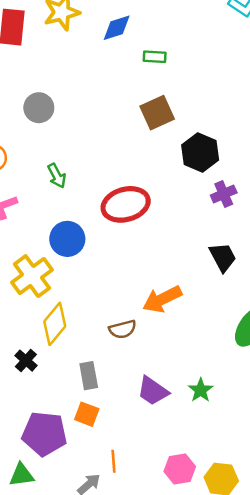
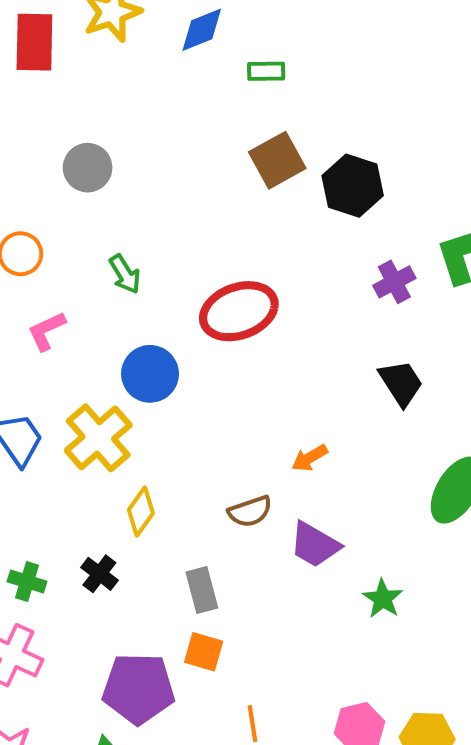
black hexagon: (200, 152) -> (353, 186), moved
orange arrow: (162, 299) -> (310, 458), size x0.6
yellow diamond: (55, 324) -> (141, 511), size x0.7
purple trapezoid: (153, 391) -> (315, 545), moved

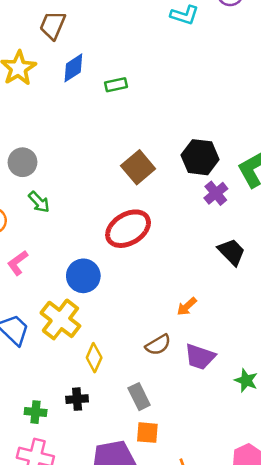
brown square: (277, 160) -> (138, 167), moved
black hexagon: (353, 186) -> (200, 157), moved
green arrow: (125, 274) -> (39, 202), moved
black cross: (99, 574) -> (77, 399), turned -30

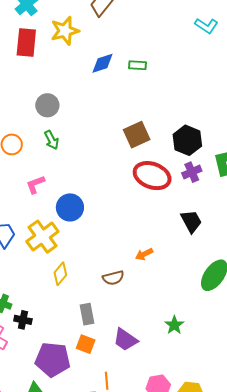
blue diamond: (73, 68) -> (102, 63), moved
red ellipse: (128, 229) -> (152, 176), moved, turned 36
pink L-shape: (18, 263) -> (35, 184), moved
purple trapezoid: (200, 357) -> (125, 340), moved
black cross: (77, 399) -> (23, 320), moved

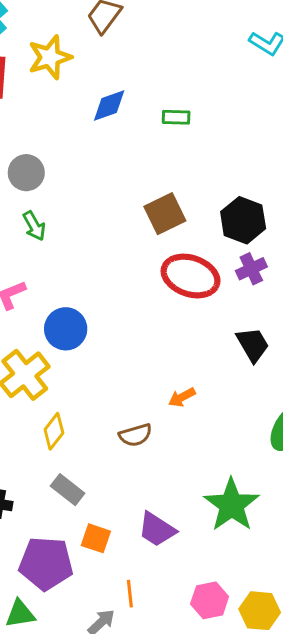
green rectangle: (137, 65) -> (176, 117), moved
gray rectangle: (87, 314) -> (68, 490), moved, turned -40
green star: (174, 325) -> (232, 505), size x1.8

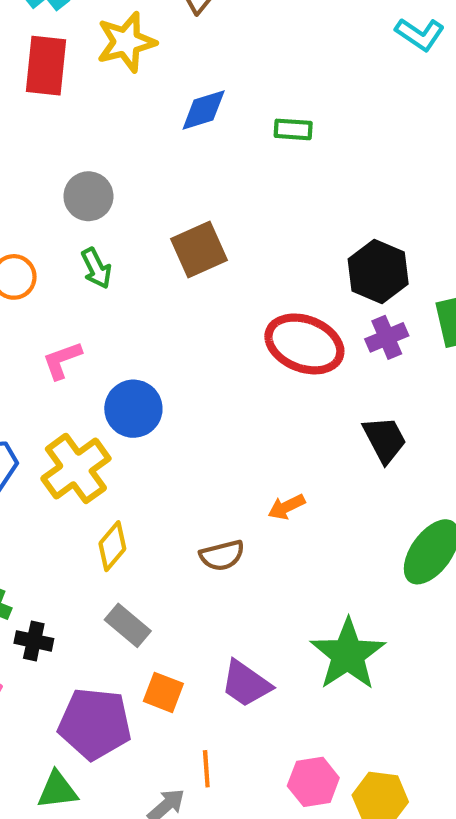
brown square: (165, 214) -> (199, 250), moved

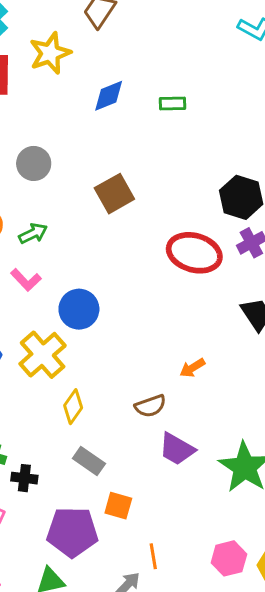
green arrow: (96, 268) -> (33, 233), moved, turned -84
pink L-shape: (62, 360) -> (26, 280), turned -108
purple trapezoid: (246, 684) -> (177, 449), moved

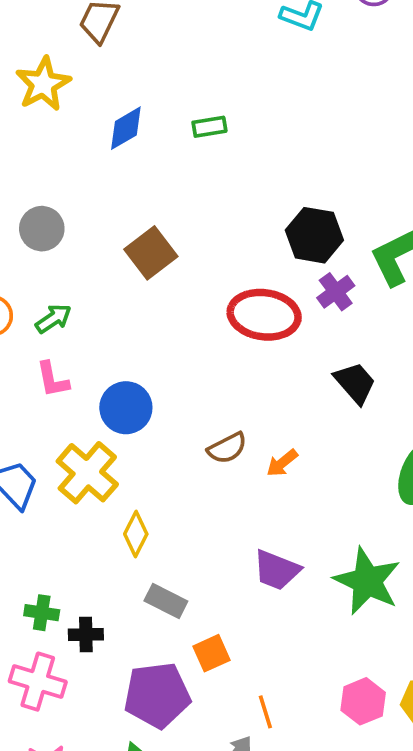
pink L-shape: (26, 280) -> (52, 380), turned 40
brown semicircle: (150, 406) -> (227, 448), moved
orange square: (118, 506) -> (211, 653), turned -32

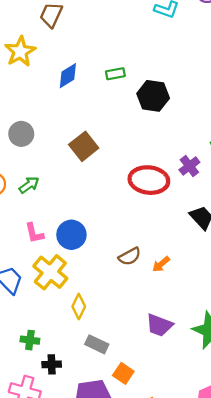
black hexagon: (314, 235) -> (153, 96), moved
pink L-shape: (52, 380) -> (34, 233), moved
green cross: (42, 613) -> (30, 340), moved
orange square: (211, 653) -> (123, 373), turned -30

